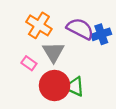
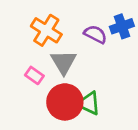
purple semicircle: (80, 29) -> (95, 34), size x0.7
blue cross: (101, 34) -> (122, 26), moved

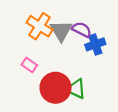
blue cross: (122, 26) -> (95, 44), moved
gray triangle: (64, 62) -> (61, 31), moved

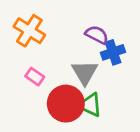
orange cross: (40, 26) -> (29, 31), moved
gray triangle: (61, 31) -> (85, 73), moved

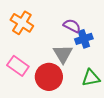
pink rectangle: (35, 77) -> (18, 66), moved, size x1.5
green triangle: (90, 105) -> (91, 78), moved, turned -36

